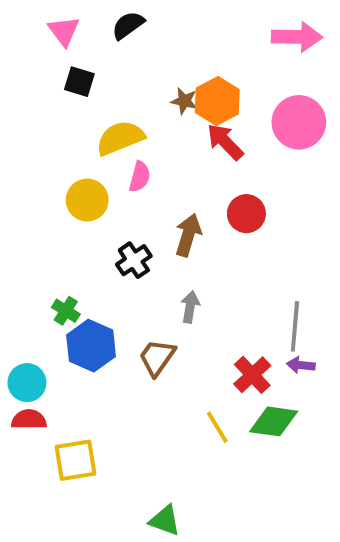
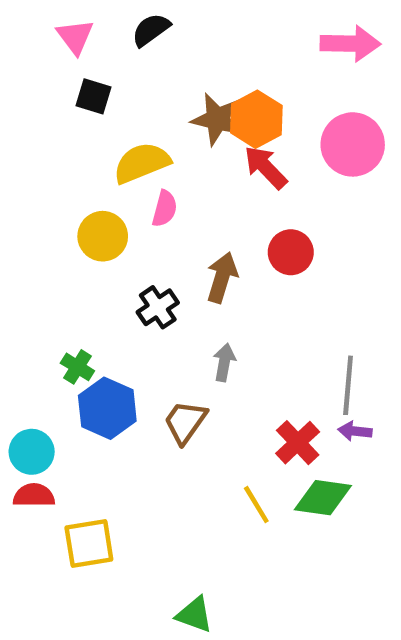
brown star: (184, 101) -> (217, 119), size x1.6

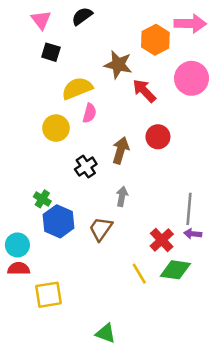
orange hexagon: (256, 119) -> (155, 40), moved

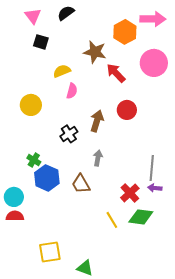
yellow semicircle: (77, 88) -> (62, 71), size x0.7
yellow circle: (56, 128) -> (31, 105), moved
brown trapezoid: (101, 229) -> (81, 184), turned -65
yellow square: (48, 295) -> (50, 252), moved

